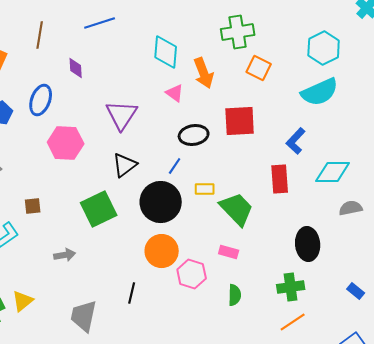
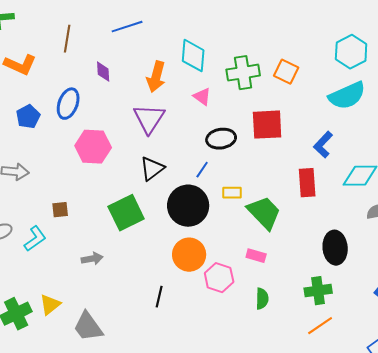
green cross: (238, 32) -> (243, 73), moved
orange arrow: (204, 73) -> (156, 77), moved, turned 36
gray trapezoid: (84, 316) -> (88, 327), moved, turned -48

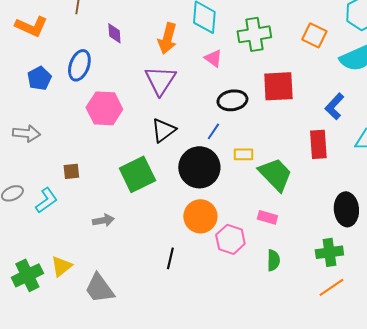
orange square: (286, 72) -> (314, 35), moved

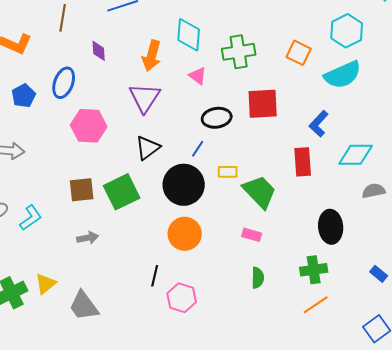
brown square: (71, 171) -> (82, 190), moved, size x1.5
pink hexagon: (230, 239) -> (182, 298), moved

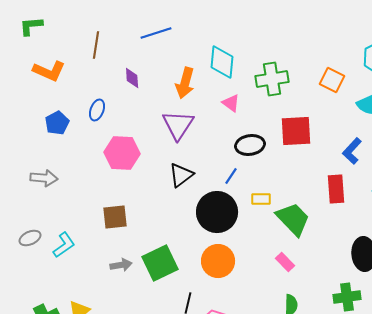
blue ellipse: (64, 83) -> (97, 110), size x0.7
green square: (122, 192) -> (160, 263), moved
pink rectangle: (252, 235) -> (285, 262), turned 30

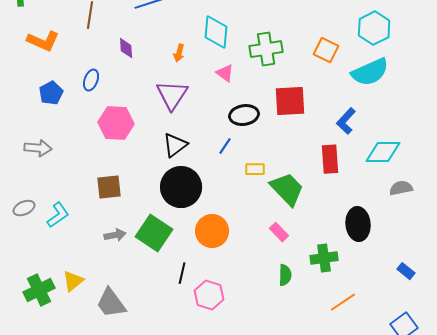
orange arrow: (185, 83) -> (179, 53), size x0.6
black circle: (217, 212) -> (181, 187), moved
green square: (160, 263) -> (154, 233), turned -30
green cross: (347, 297) -> (324, 258), moved

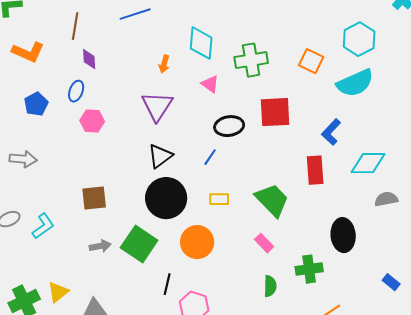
purple diamond: (126, 48) -> (89, 59), moved
pink hexagon: (116, 123) -> (92, 121), moved, size x0.7
yellow rectangle: (255, 169) -> (219, 199), moved

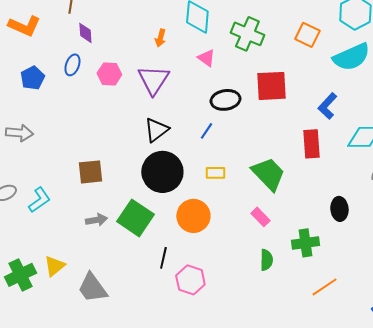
green cross: (251, 60) -> (247, 34), turned 32
pink hexagon: (92, 121) -> (109, 74), moved
black ellipse: (343, 235) -> (339, 209), size x0.7

